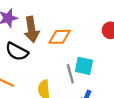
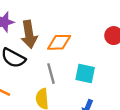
gray line: (70, 74) -> (51, 74), moved

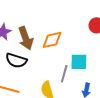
gray line: (51, 74) -> (64, 74), moved, turned 42

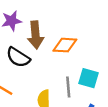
gray line: (64, 74) -> (68, 87), turned -36

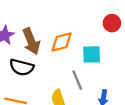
cyan square: (89, 78) -> (92, 54), moved

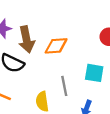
cyan square: (92, 54) -> (94, 73), moved

